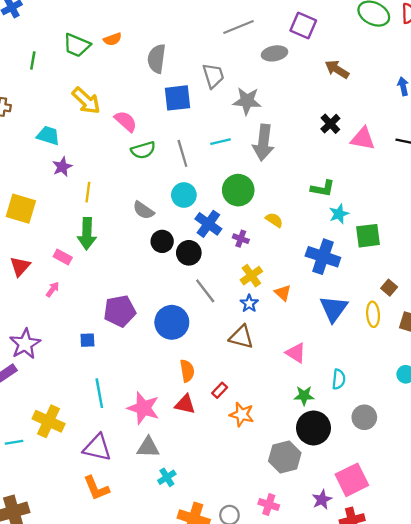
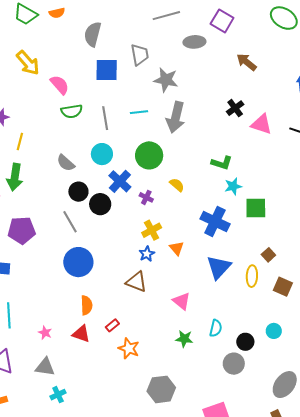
gray line: (205, 291) -> (70, 222), moved
purple pentagon: (120, 311) -> (22, 230), moved
pink star: (143, 408) -> (45, 333), size x0.5
black circle: (313, 428) -> (245, 342), moved, size x0.6

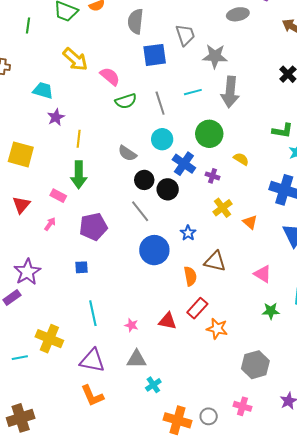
blue star: (147, 254) -> (188, 233), moved
orange semicircle: (86, 305) -> (190, 276), moved
red rectangle: (112, 325) -> (197, 308), size x1.5

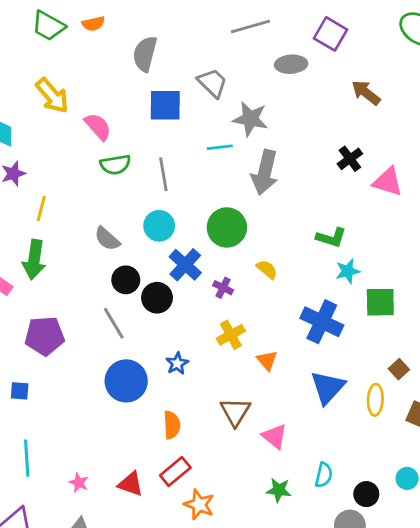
gray trapezoid: (185, 35) -> (212, 83), turned -35
cyan line: (193, 92) -> (220, 147), moved
brown triangle: (215, 261) -> (235, 412), moved, turned 40

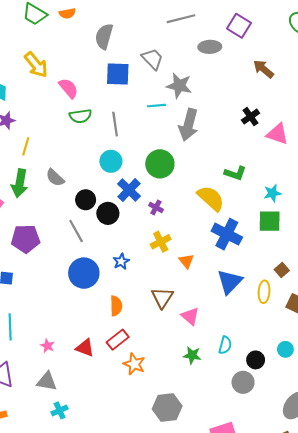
gray semicircle: (107, 239) -> (55, 178), moved
yellow semicircle: (267, 269) -> (211, 198), moved, size x1.8
cyan star: (348, 271) -> (272, 193), moved

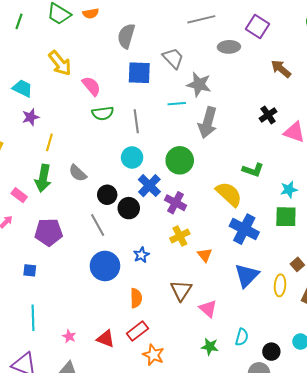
purple cross: (156, 207) -> (176, 203), size x1.5

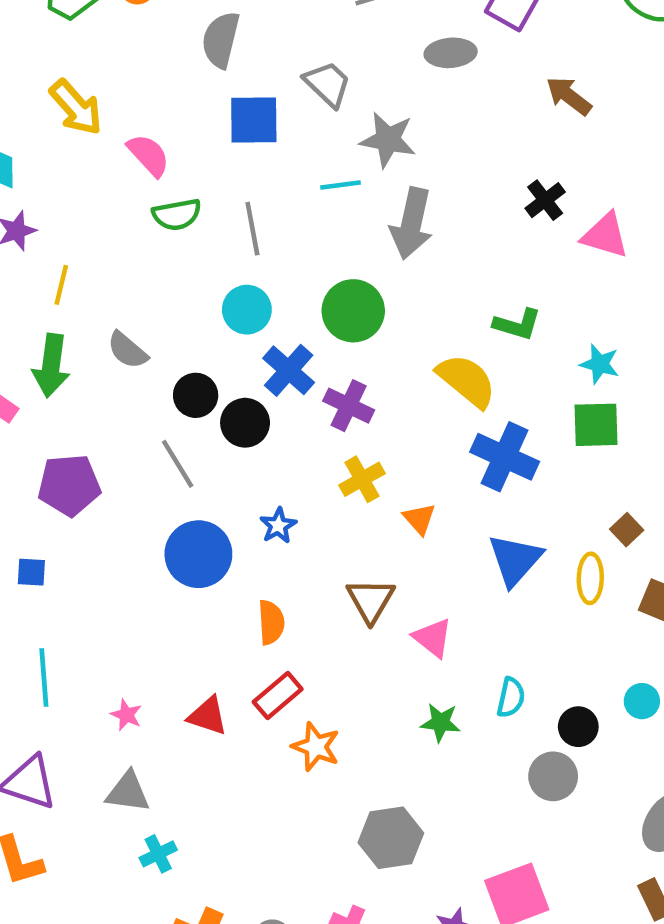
cyan star: (289, 190) -> (600, 364), turned 30

